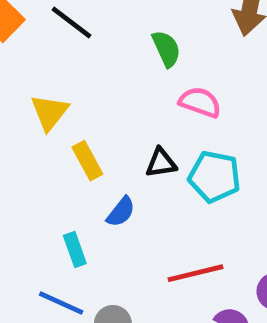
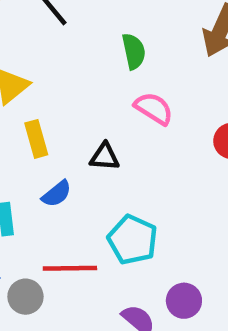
cyan pentagon: (214, 177) -> (133, 240), moved
red line: (196, 273) -> (70, 268), moved

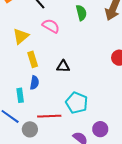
green semicircle: (134, 51) -> (81, 13), moved
pink semicircle: (154, 108) -> (51, 26), moved
blue semicircle: (57, 194) -> (34, 83), moved, turned -40

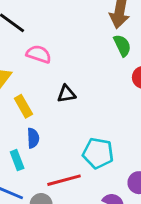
green semicircle: (81, 13) -> (122, 45), moved
black triangle: (63, 66) -> (66, 94), moved

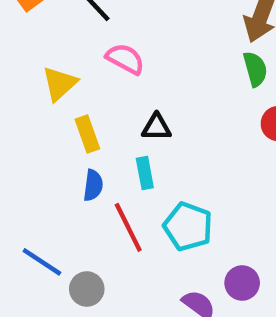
cyan rectangle: (17, 160) -> (145, 173), moved
red line: (64, 180) -> (128, 227), moved, turned 68

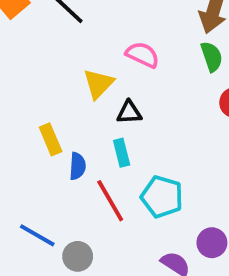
pink semicircle: (125, 59) -> (143, 55), moved
yellow triangle: (59, 84) -> (98, 84), moved
yellow rectangle: (87, 134) -> (51, 139), moved

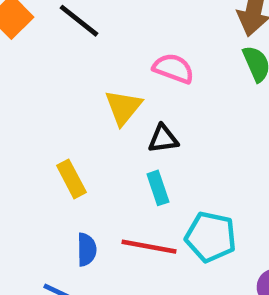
blue semicircle: (77, 166) -> (87, 250), moved
red line: (110, 201) -> (149, 247), turned -45

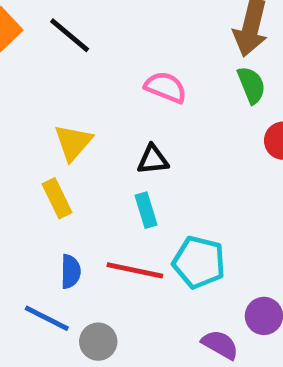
yellow triangle: (123, 107) -> (73, 142), moved

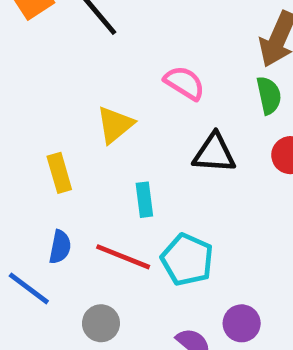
yellow triangle: (73, 142) -> (115, 125), moved
black triangle: (153, 160) -> (214, 153), moved, size x1.4
gray circle: (98, 342) -> (101, 323), moved

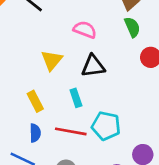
black triangle: (214, 153) -> (93, 66), moved
yellow rectangle: (59, 173) -> (35, 101), moved

